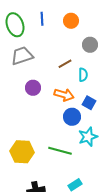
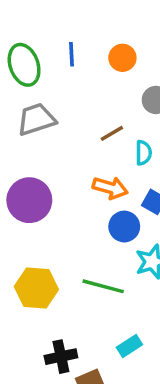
purple circle: (33, 88) -> (29, 200), moved, size x1.6

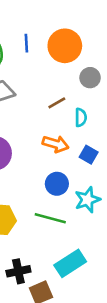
orange circle: (122, 58) -> (65, 46), size x1.6
blue circle: (124, 227) -> (57, 184), moved
cyan rectangle: (129, 346) -> (70, 263), size x1.6

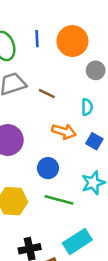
brown line: (57, 103) -> (47, 94), moved, turned 56
blue circle: (57, 184) -> (48, 168), moved

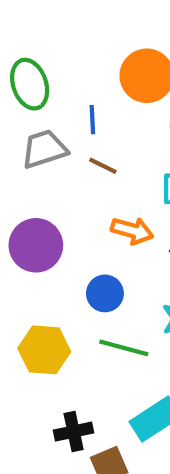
blue line: (37, 39) -> (92, 120), moved

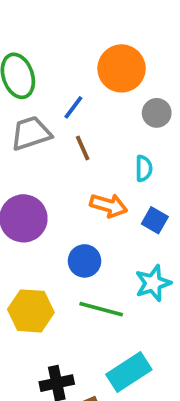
blue line: (92, 120) -> (73, 107), turned 40
brown line: (103, 166) -> (83, 148), turned 40

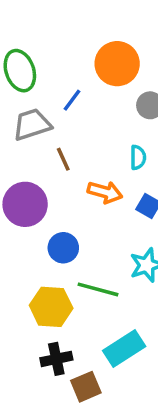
brown line: (83, 148) -> (63, 159), moved
blue circle: (85, 261) -> (63, 248), moved
yellow hexagon: (31, 311) -> (51, 307), moved

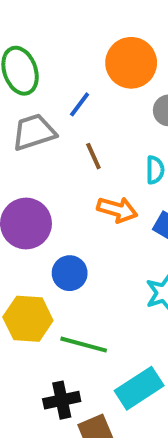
brown line: (63, 159) -> (93, 156), moved
green line: (98, 289) -> (84, 345), moved
yellow hexagon: (51, 307) -> (28, 319), moved

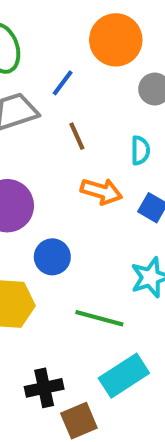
green line: (84, 345) -> (99, 318), moved

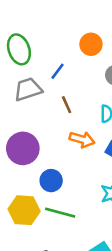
orange circle: (116, 40) -> (91, 44), size x0.7
green line: (99, 318) -> (60, 213), moved

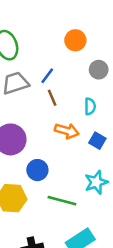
blue line: (58, 71) -> (47, 76), moved
green line: (60, 213) -> (62, 201), moved

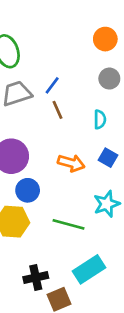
orange circle: (75, 40) -> (105, 39), moved
orange arrow: (67, 131) -> (71, 163), moved
blue circle: (37, 170) -> (28, 190), moved

